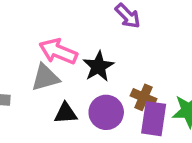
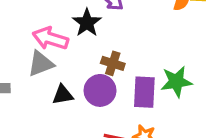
black star: (98, 66) -> (87, 23), moved
brown cross: (144, 97) -> (113, 63), moved

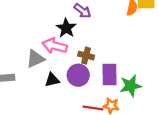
pink arrow: (50, 38) -> (55, 46), moved
green star: (176, 82) -> (131, 86), moved

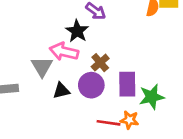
brown cross: (86, 56) -> (100, 63), turned 35
gray triangle: (35, 59) -> (42, 67), turned -36

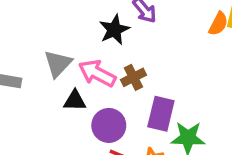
pink arrow: (64, 52) -> (97, 73), moved
purple circle: (91, 85) -> (109, 125), moved

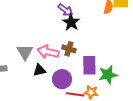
black star: (114, 30) -> (71, 22), moved
brown cross: (133, 77) -> (69, 49), turned -32

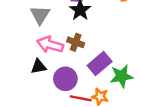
gray triangle: (25, 52) -> (40, 15), moved
purple rectangle: (89, 65) -> (100, 63), turned 48

